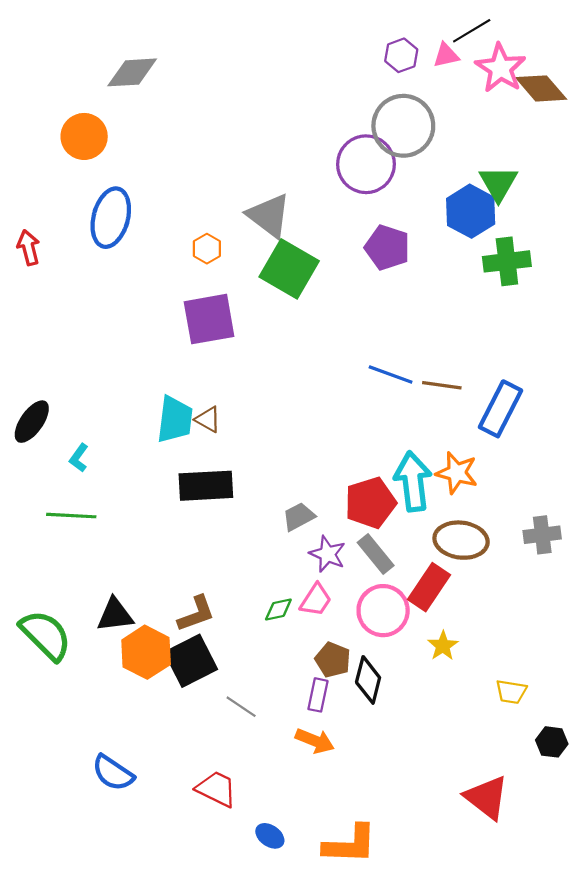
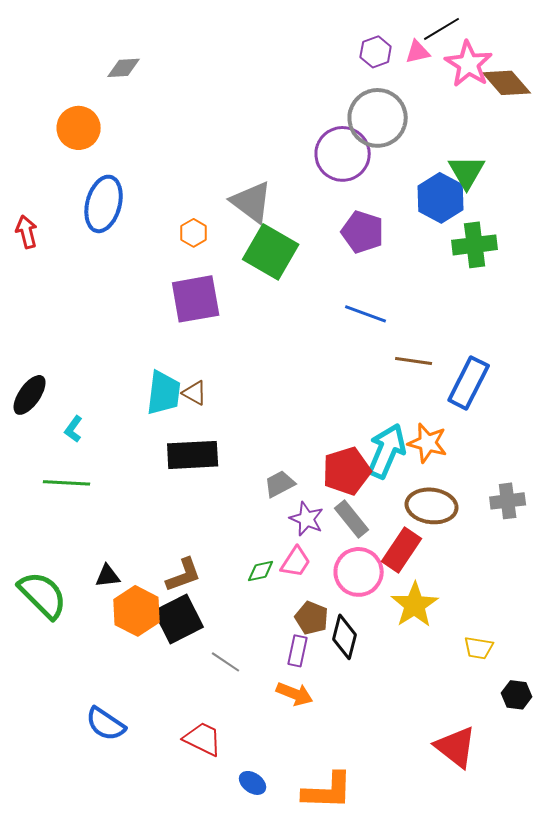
gray diamond: (132, 72) -> (124, 68), size x0.7
blue line: (391, 375) -> (366, 314), moved
cyan arrow: (413, 481) -> (387, 451), turned 30
black triangle: (115, 615) -> (108, 576), size x0.7
yellow star: (443, 646) -> (415, 605), size x1.6

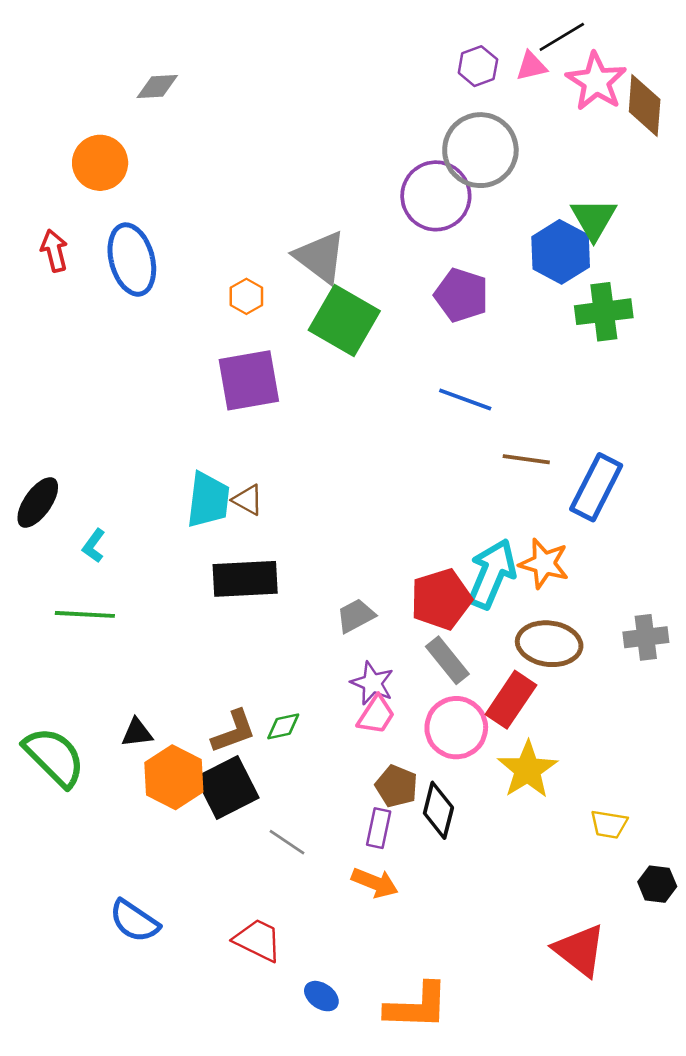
brown diamond: (507, 83) -> (645, 106), turned 45
blue ellipse: (104, 204) -> (132, 260), turned -30
red arrow: (27, 232) -> (54, 251), moved
purple star: (307, 519) -> (372, 683), moved
green diamond: (261, 571) -> (283, 726), moved

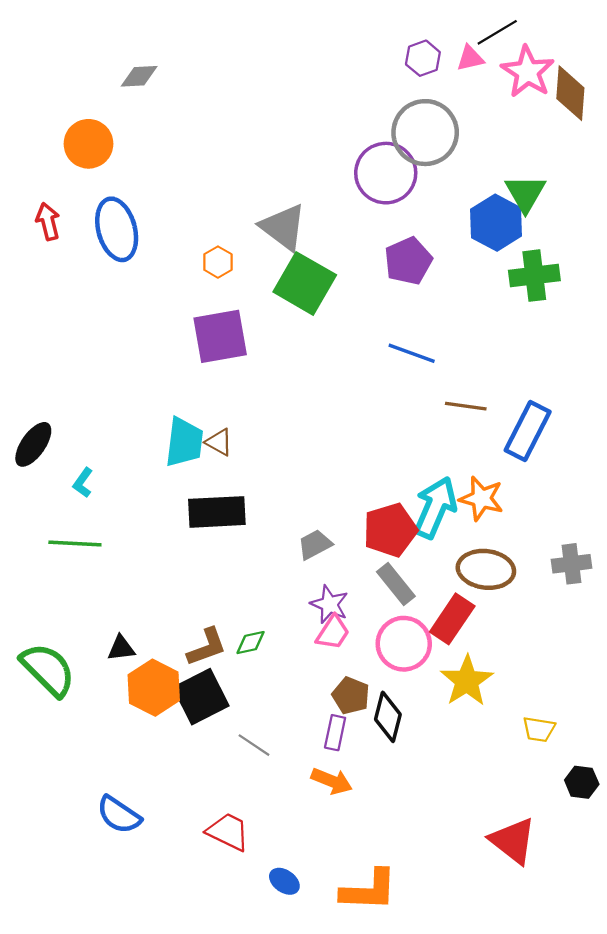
purple pentagon: (461, 295) -> (408, 261), turned 30

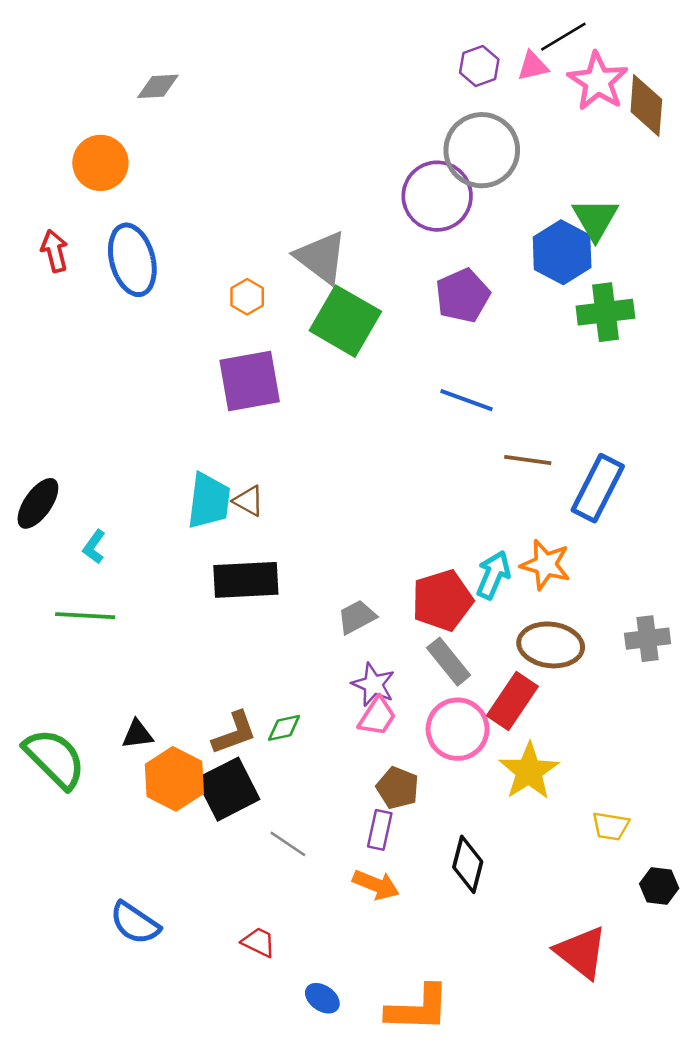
cyan arrow: (435, 507) -> (493, 575), size x0.7
black diamond: (388, 717) -> (468, 864), moved
red trapezoid: (228, 832) -> (259, 942), size x0.7

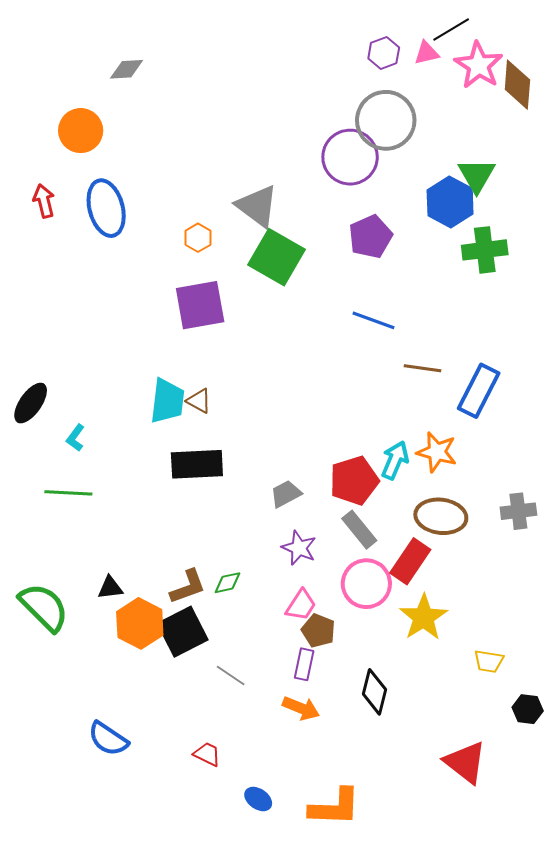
pink trapezoid: (377, 716) -> (301, 605), moved

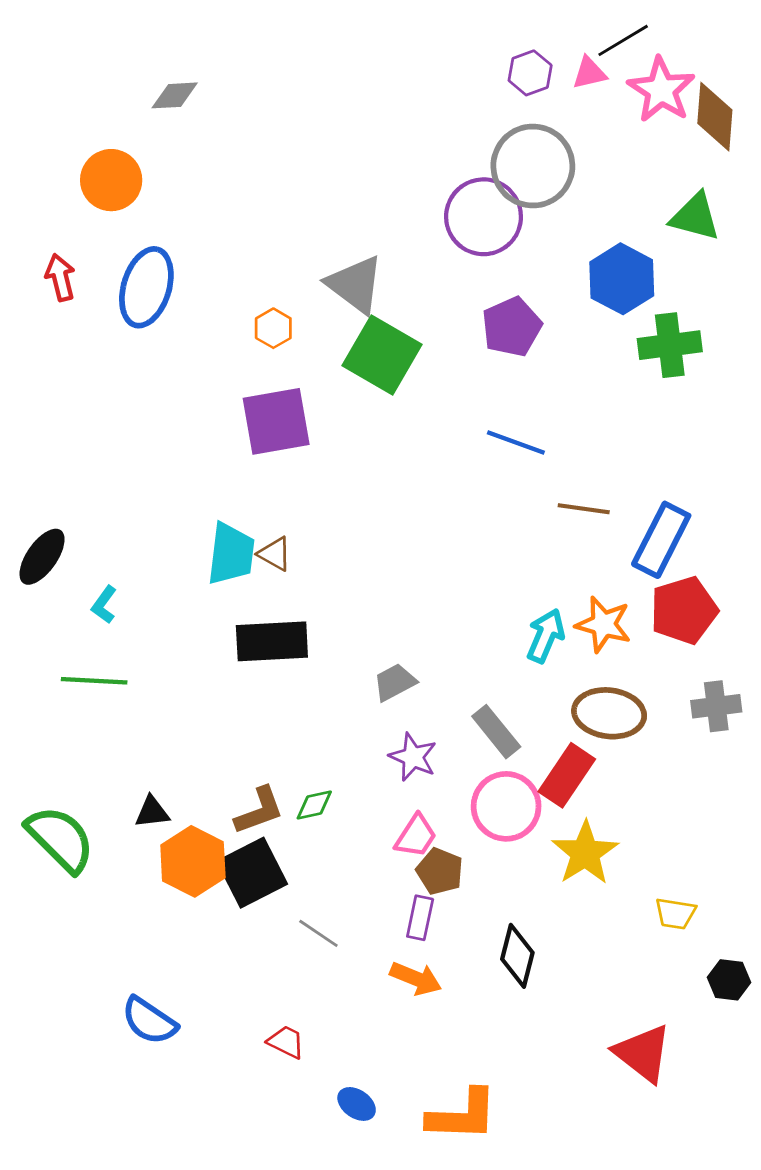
green triangle: (477, 175) -> (695, 217), moved, turned -45
blue ellipse: (106, 208) -> (146, 287), turned 32
red pentagon: (354, 481) -> (684, 610), moved

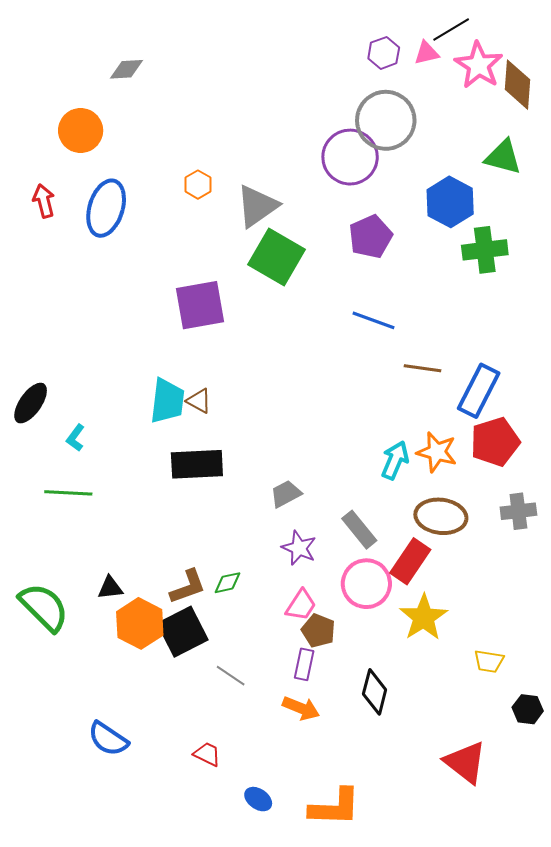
gray triangle: (355, 284) -> (257, 206), turned 48
orange hexagon: (273, 328) -> (198, 185), moved

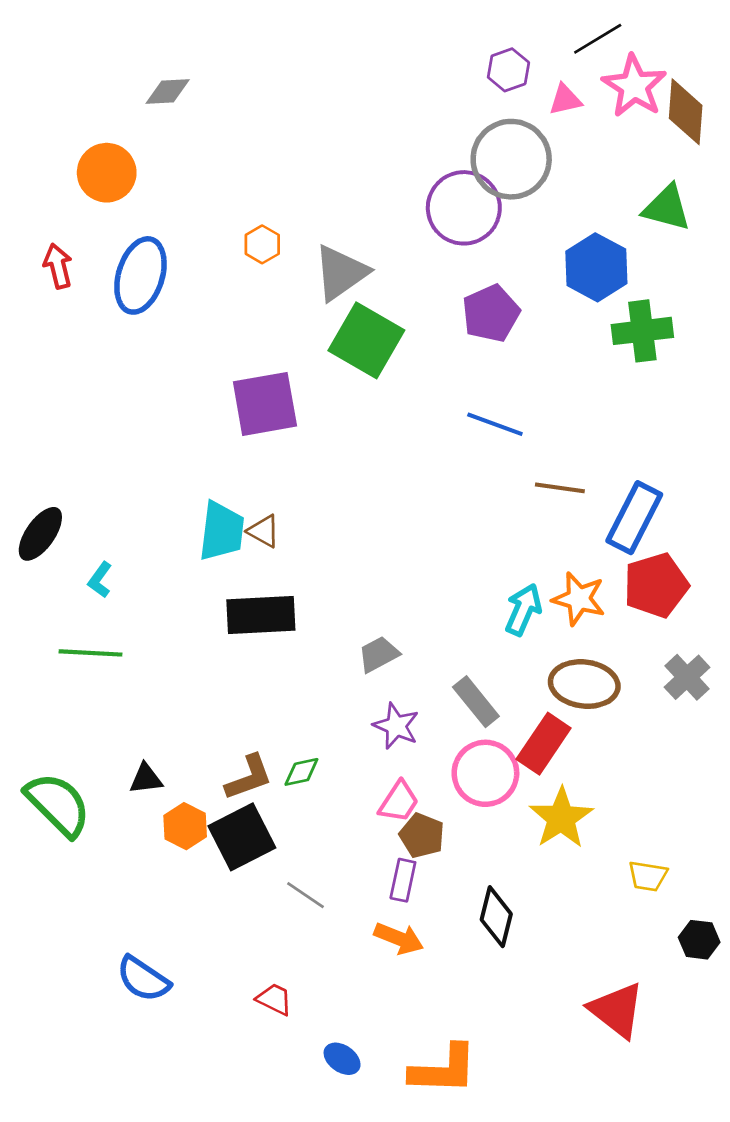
pink triangle: (427, 53) -> (565, 100), moved
gray cross: (518, 511) -> (687, 677), turned -36
orange hexagon: (140, 623) -> (185, 826), size x0.7

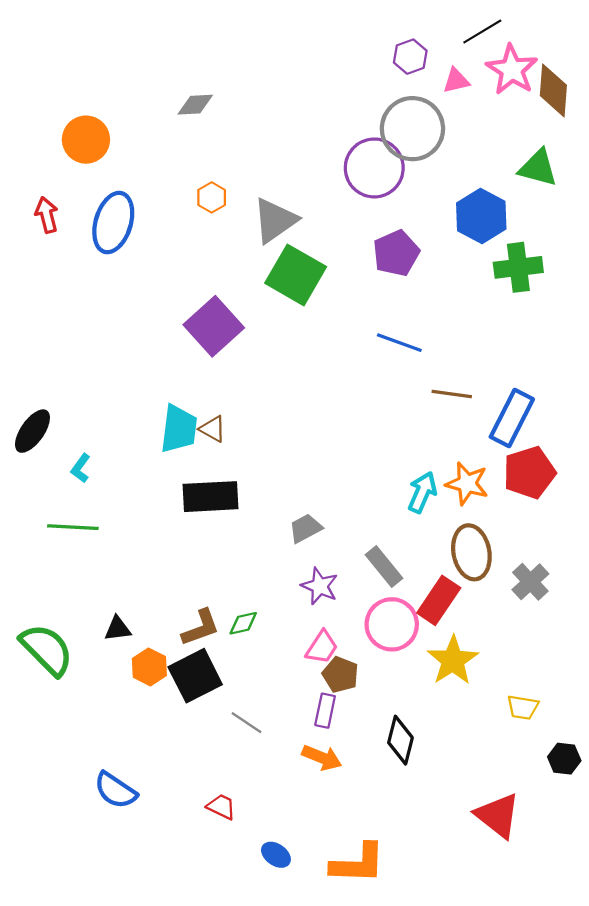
gray diamond: (168, 91) -> (195, 105), moved
purple square: (265, 404) -> (214, 326), turned -32
gray cross: (687, 677) -> (530, 582), moved
brown ellipse: (584, 684) -> (471, 552), turned 72

